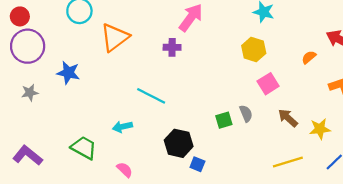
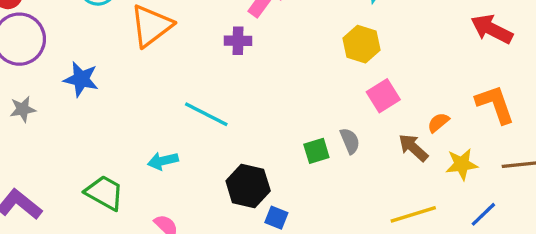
orange semicircle: (309, 57) -> (438, 123), moved

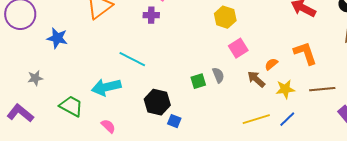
gray star: (23, 109) -> (35, 78), moved
cyan arrow: (163, 161) -> (106, 87), size x1.6
blue line: (483, 214) -> (287, 119), moved

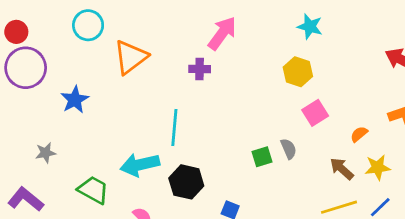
blue star: (57, 38) -> (75, 100), turned 30
cyan line: (132, 59) -> (174, 128), turned 68
brown arrow: (256, 79) -> (342, 169), moved
black hexagon: (157, 102) -> (186, 182), moved

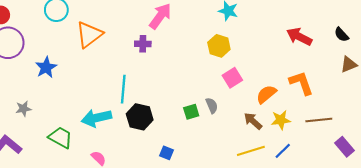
orange semicircle: (359, 134) -> (266, 94), size x1.5
black hexagon: (186, 182) -> (140, 117), moved

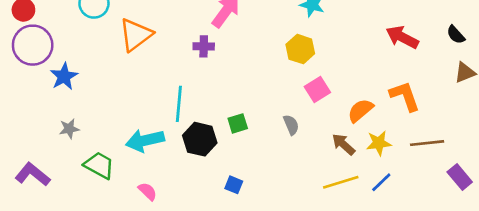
blue star: (46, 67) -> (64, 76), moved
gray star: (23, 109) -> (69, 129), moved
green square: (191, 112) -> (238, 123), moved

